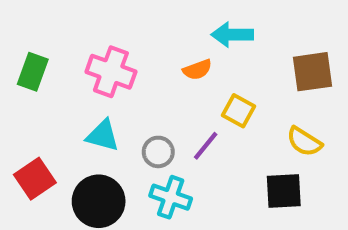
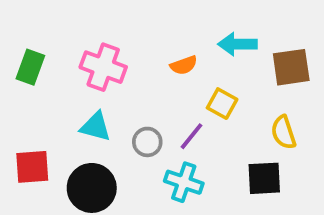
cyan arrow: (232, 35) -> (237, 44), moved
yellow semicircle: (304, 142) -> (283, 132), turned 40
red square: (35, 179) -> (32, 167), turned 30
cyan cross: (171, 197) -> (184, 182), moved

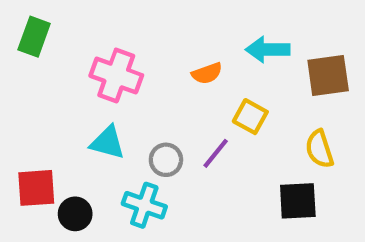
green rectangle: (30, 67) -> (34, 37), moved
cyan cross: (184, 182) -> (144, 205), moved
black circle: (92, 188) -> (75, 214), moved, size x0.6

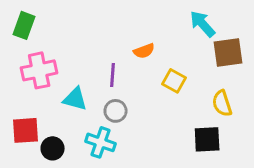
cyan arrow: (268, 50) -> (203, 24), moved, turned 48
pink cross: (116, 75) -> (39, 70), moved, turned -32
purple line: (216, 153) -> (113, 75), moved, turned -35

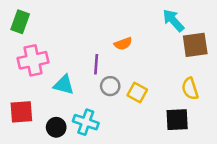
yellow square: (174, 81) -> (137, 93), moved
gray circle: (116, 111) -> (110, 86), moved
black circle: (53, 148) -> (56, 127), moved

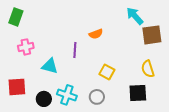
pink cross: (33, 60) -> (26, 47), size x0.7
gray circle: (110, 86) -> (97, 97), moved

